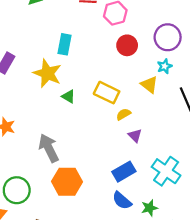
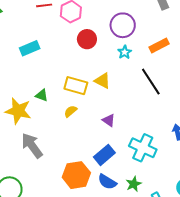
cyan rectangle: (64, 44) -> (30, 48), turned 66
yellow star: (47, 73) -> (18, 111), moved
yellow triangle: (149, 85) -> (102, 81), moved
yellow semicircle: (123, 114) -> (71, 111), moved
orange hexagon: (67, 182) -> (76, 175), moved

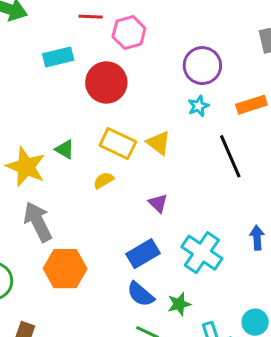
red circle: (87, 39) -> (106, 82), moved, size x1.4
cyan rectangle: (30, 48) -> (58, 57), moved
orange hexagon: (76, 175) -> (65, 269), moved

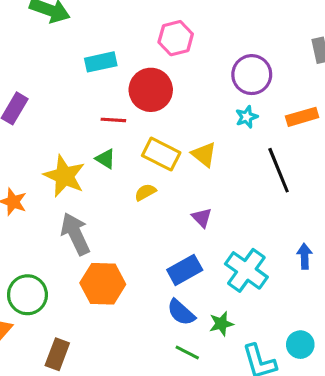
red line: (91, 17) -> (113, 120), moved

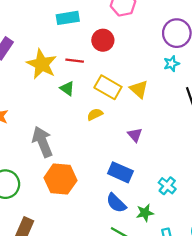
red circle: (151, 90) -> (103, 40), size x0.7
yellow star: (64, 176) -> (42, 64), moved
blue rectangle: (185, 270) -> (120, 172), turned 50
cyan cross: (246, 270) -> (167, 186), moved, size x0.6

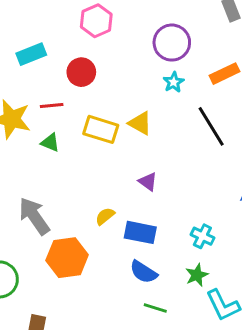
yellow semicircle: (95, 114) -> (105, 216), moved
green star: (145, 213) -> (197, 275), moved

